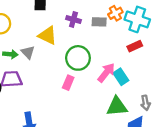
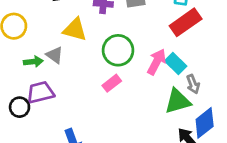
red rectangle: (135, 46) -> (186, 22), size x1.6
pink rectangle: (68, 83) -> (112, 83), turned 40
gray arrow: (145, 103) -> (193, 84), moved

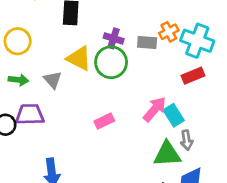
red rectangle: (186, 22) -> (193, 76), size x0.7
green circle: (118, 50) -> (111, 62), moved
green arrow: (33, 62) -> (18, 80), moved

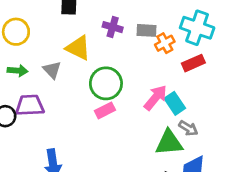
orange cross: (169, 32) -> (165, 43), moved
green circle: (111, 62) -> (106, 83), moved
gray arrow: (187, 140) -> (188, 128), turned -48

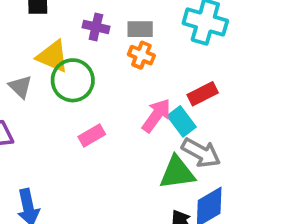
orange cross: (165, 43) -> (141, 55), moved, turned -36
red rectangle: (193, 63) -> (203, 94), moved
green circle: (106, 83) -> (73, 80), moved
gray arrow: (188, 128) -> (201, 153), size x1.5

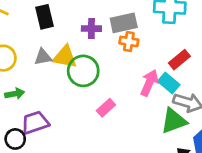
gray rectangle: (140, 29) -> (124, 23), size x1.4
gray triangle: (20, 87) -> (43, 57), moved, turned -42

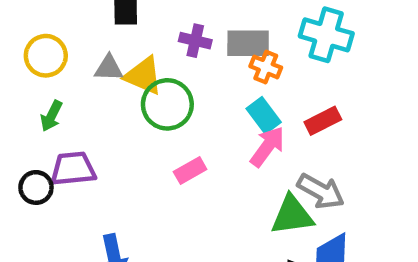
orange cross: (129, 42) -> (266, 67), moved
cyan rectangle: (169, 83) -> (264, 115), moved
green arrow: (15, 94) -> (51, 116), turned 114

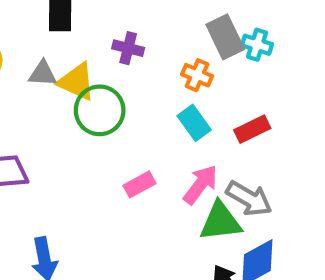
cyan cross: (326, 35) -> (257, 45), size x0.6
gray rectangle: (248, 43) -> (225, 37), moved, turned 63
pink arrow: (267, 147) -> (200, 185), moved
pink rectangle: (190, 171) -> (139, 184), moved

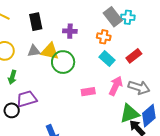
pink rectangle: (139, 184) -> (88, 92), turned 32
green triangle: (220, 222) -> (130, 114), moved

